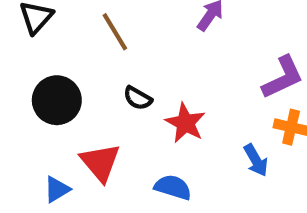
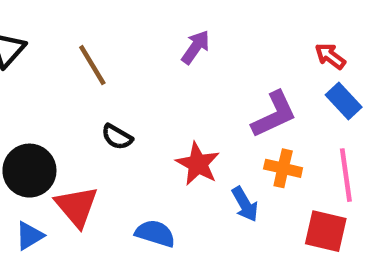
black circle: (57, 100) -> (29, 171), moved
red star: (185, 123) -> (198, 164), moved

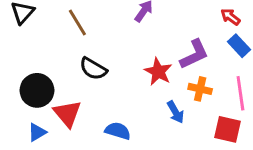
black semicircle: (117, 137) -> (93, 69), size x1.4
red star: (198, 164) -> (158, 72), moved

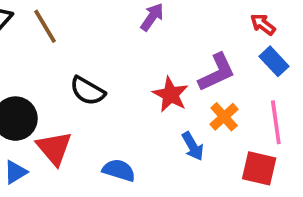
brown line: (77, 23) -> (45, 26), moved
orange cross: (200, 89) -> (224, 117), turned 35

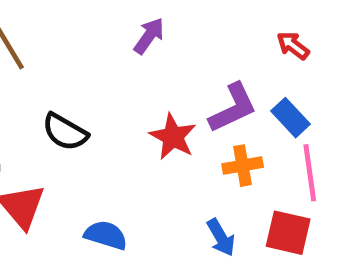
blue rectangle: (274, 61) -> (291, 118), moved
orange cross: (224, 117) -> (243, 166), turned 32
blue arrow: (193, 146) -> (221, 238), moved

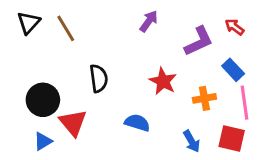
purple L-shape: (233, 108) -> (199, 41), moved
black semicircle: (65, 132) -> (99, 78), turned -128
blue semicircle: (106, 235) -> (137, 123), moved

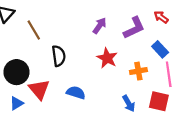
purple arrow: (149, 21) -> (100, 26), moved
brown line: (66, 28) -> (34, 30), moved
blue semicircle: (137, 123) -> (76, 93), moved

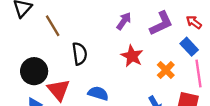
red arrow: (161, 17) -> (194, 22), moved
orange cross: (138, 71) -> (166, 70), turned -35

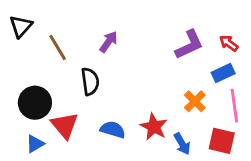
purple arrow: (124, 21) -> (109, 42), moved
blue rectangle: (189, 47) -> (223, 73), turned -72
red star: (132, 56) -> (154, 127), moved

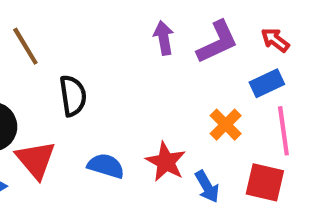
purple arrow: (109, 42) -> (164, 38), moved, turned -45

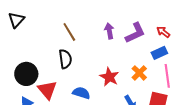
brown line: (25, 46) -> (69, 32), moved
red star: (166, 162) -> (109, 77), moved

